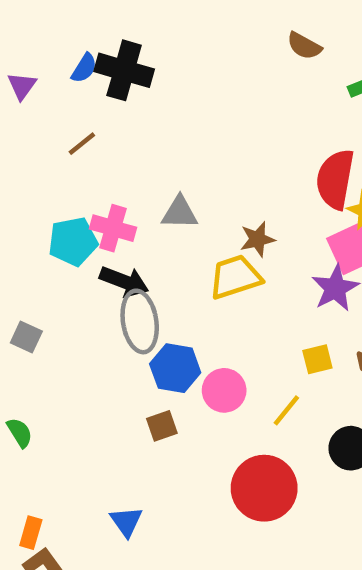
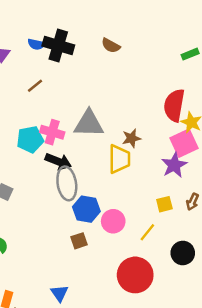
brown semicircle: (304, 46) -> (111, 45), moved
blue semicircle: (84, 68) -> (36, 44), turned 70
gray triangle: (180, 213) -> (89, 124), size x1.5
yellow trapezoid: (235, 277) -> (119, 159), turned 108

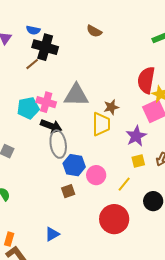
black cross: (58, 45) -> (45, 47), moved
purple star: (174, 165) -> (136, 136), moved
blue triangle: (59, 293) -> (52, 234), turned 35

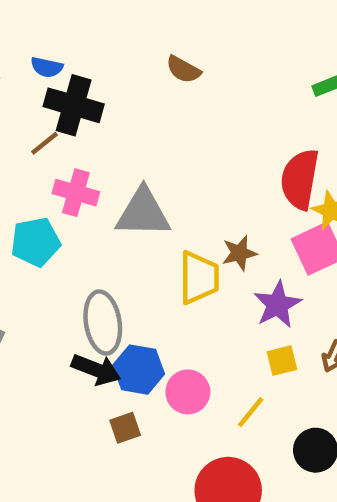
pink cross: (46, 102) -> (76, 193), moved
brown star: (111, 107) -> (239, 253), moved
black arrow: (51, 126) -> (96, 370), moved

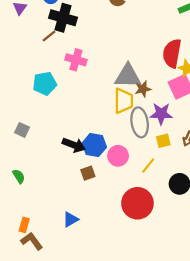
pink cross: (76, 193) -> (76, 60), moved
gray triangle: (143, 213) -> (128, 76), moved
purple star: (277, 305) -> (161, 114), turned 30
gray ellipse: (103, 323) -> (140, 122), moved

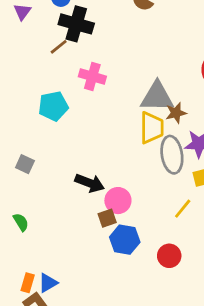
blue hexagon: (94, 145) -> (125, 240), moved
pink circle: (118, 156) -> (118, 201), moved
red circle: (137, 203) -> (169, 256), size x0.6
blue triangle: (71, 219) -> (48, 283), moved

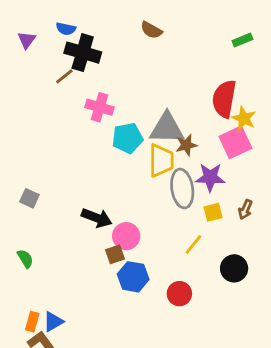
cyan pentagon: (53, 106) -> (128, 138), moved

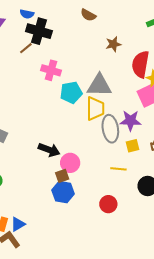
brown star: (186, 145) -> (113, 44), moved
yellow line: (193, 245) -> (118, 169), turned 56
blue hexagon: (133, 277) -> (63, 192), moved

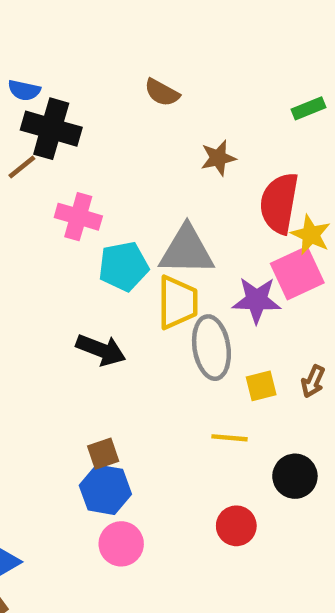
purple star: (130, 121) -> (257, 300), moved
black arrow: (49, 150) -> (101, 350), moved
pink circle: (70, 163) -> (121, 544), moved
red circle: (108, 204) -> (236, 526), moved

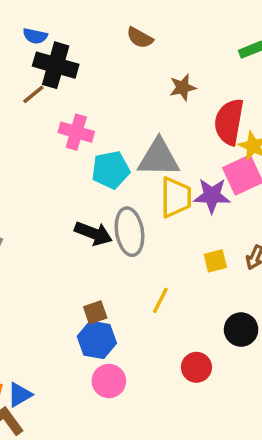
yellow trapezoid: (178, 302) -> (176, 197), moved
gray ellipse: (211, 348) -> (129, 232), moved
yellow line: (230, 438) -> (160, 300), moved, turned -68

